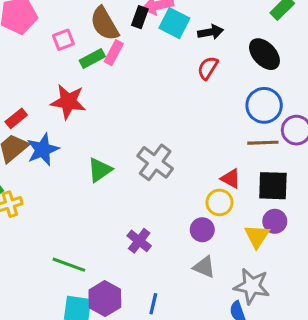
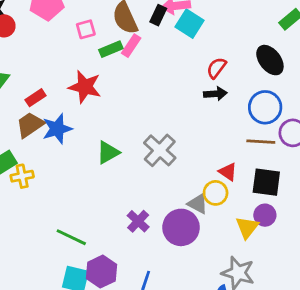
black arrow: (211, 32) -> (215, 94), moved
purple circle: (202, 230) -> (181, 227), moved, size x1.6
gray triangle: (204, 267) -> (198, 204), moved

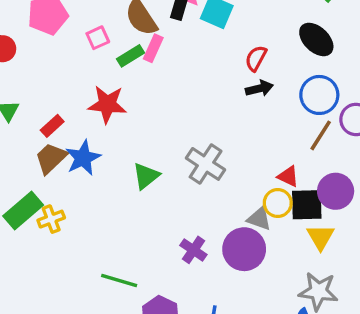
brown line: (261, 142) -> (321, 135), turned -52
black square: (266, 182) -> (307, 205), moved
purple circle: (265, 215) -> (336, 191), moved, size x1.4

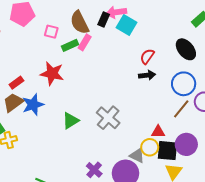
pink square: (98, 38) -> (51, 32), turned 32
red triangle: (288, 176) -> (158, 132), turned -32

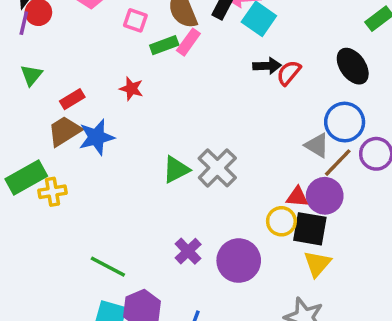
red star: (52, 73) -> (131, 89), size x0.6
black arrow: (147, 75) -> (267, 66), moved
green triangle: (70, 121) -> (176, 170), moved
purple circle: (186, 144) -> (325, 196), moved
gray triangle: (137, 156) -> (317, 145), moved

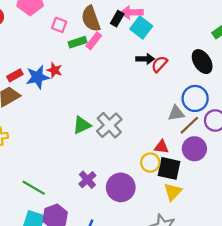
blue star: (96, 137) -> (38, 77), moved
gray triangle: (317, 145) -> (176, 113), turned -42
purple circle: (325, 196) -> (194, 149), moved

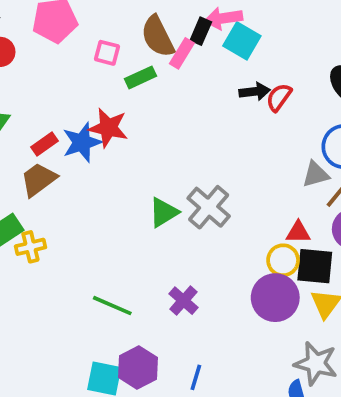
pink rectangle: (94, 41) -> (182, 53), moved
red star: (54, 70) -> (108, 128), size x1.5
purple circle: (121, 187) -> (275, 298), moved
green line: (34, 188) -> (112, 306), moved

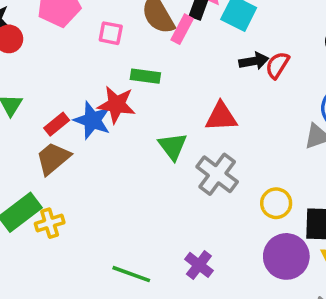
green rectangle: (141, 77) -> (145, 76), moved, turned 36
blue star: (82, 142) -> (92, 120), turned -30
green triangle: (164, 212) -> (173, 146), moved, turned -32
red triangle: (298, 232) -> (221, 117), moved, size x1.4
yellow circle: (283, 260) -> (276, 203), moved

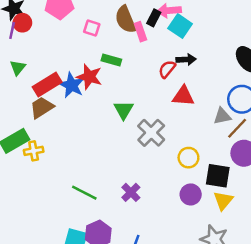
pink rectangle: (182, 29) -> (140, 32), turned -54
red semicircle: (277, 65) -> (167, 69), moved
red triangle: (221, 117) -> (183, 96), moved
red rectangle: (57, 124) -> (47, 85), size x1.6
purple circle: (286, 256) -> (191, 194), size x0.7

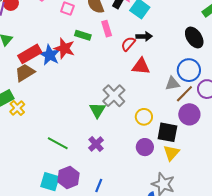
pink rectangle: (140, 32) -> (107, 29), moved
green triangle: (124, 110) -> (97, 110), moved
yellow cross: (34, 151) -> (17, 108), turned -35

